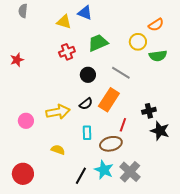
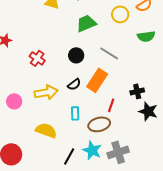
yellow circle: (138, 42) -> (120, 14), moved
red cross: (67, 52) -> (37, 58), moved, turned -35
yellow semicircle: (58, 150) -> (46, 130), size x1.5
gray cross: (130, 172) -> (118, 152), turned 30

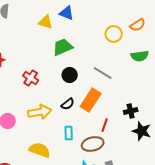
green trapezoid: (86, 23) -> (63, 47), moved

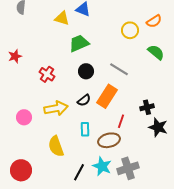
green semicircle: (140, 56) -> (156, 52), turned -132
yellow semicircle: (40, 150) -> (56, 146), turned -130

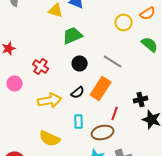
pink circle: (24, 117) -> (15, 83), moved
yellow semicircle: (56, 146) -> (50, 138), turned -45

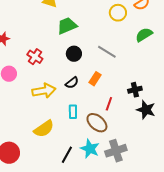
green semicircle: (150, 44) -> (144, 35), turned -72
orange rectangle: (101, 88) -> (95, 79), size x0.6
brown ellipse: (103, 132) -> (97, 123), turned 55
yellow semicircle: (50, 138) -> (44, 129), turned -60

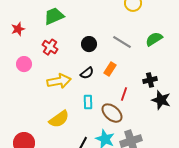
green trapezoid: (67, 26) -> (54, 16), moved
green semicircle: (144, 35) -> (154, 39), moved

